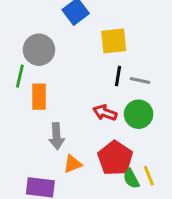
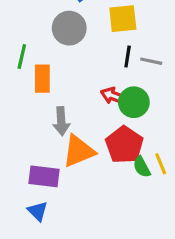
gray circle: (39, 50) -> (69, 28), moved
green circle: (139, 114) -> (134, 102), moved
orange triangle: (73, 164) -> (79, 151), size x1.6

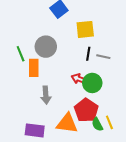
gray circle: (69, 28) -> (46, 47), moved
green line: (22, 56) -> (21, 54), turned -35
orange triangle: (79, 151) -> (67, 123), moved, turned 30

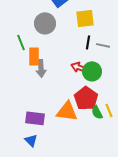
gray circle: (46, 47) -> (45, 23), moved
gray arrow: (46, 95) -> (41, 68), moved

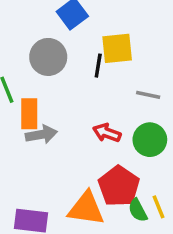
black line: (88, 42) -> (98, 66), moved
gray arrow: (41, 68) -> (41, 134), turned -96
green circle: (92, 71) -> (150, 140), moved

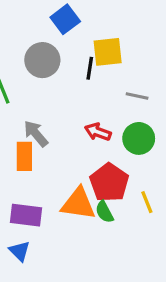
orange rectangle: (29, 114) -> (24, 156), moved
gray arrow: (41, 134) -> (36, 134), turned -120
green semicircle: (138, 210) -> (104, 212), moved

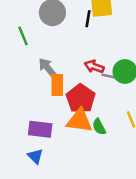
gray line: (137, 96) -> (110, 76), moved
orange rectangle: (24, 156) -> (57, 85), moved
red pentagon: (109, 183) -> (81, 99), moved

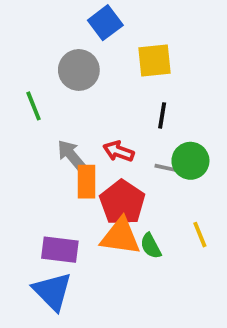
black line: (88, 19) -> (162, 115), moved
red arrow: (94, 67) -> (119, 151), moved
blue triangle: (35, 156) -> (52, 291), size x1.6

